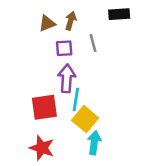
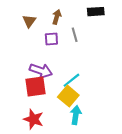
brown triangle: (47, 23) -> (29, 21), moved, turned -32
purple arrow: (67, 78) -> (41, 71), moved, turned 105
cyan line: (76, 99) -> (71, 80), moved, turned 42

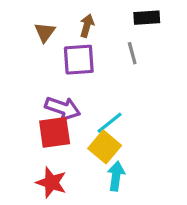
gray line: (75, 35) -> (132, 53), moved
purple square: (51, 39) -> (79, 60), size x1.5

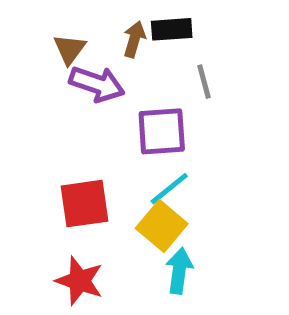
black rectangle: (147, 18) -> (172, 29), moved
purple square: (79, 60) -> (162, 131), moved
purple arrow: (63, 108) -> (97, 84), moved

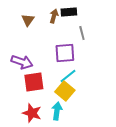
purple arrow: (97, 84) -> (22, 62), moved
cyan arrow: (179, 271) -> (57, 111), moved

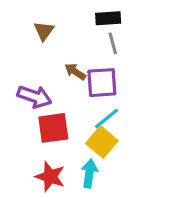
brown arrow: (54, 16) -> (75, 72), moved, turned -72
gray line: (82, 33) -> (113, 43), moved

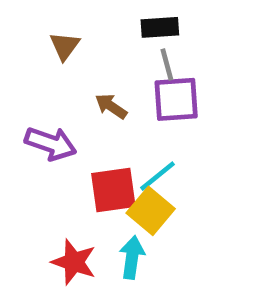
purple square: (102, 83) -> (176, 99), moved
red square: (53, 128) -> (113, 190), moved

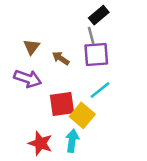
black rectangle: (160, 27) -> (99, 15), moved, turned -36
brown triangle: (65, 46) -> (32, 47), moved
cyan line: (158, 176) -> (100, 90), moved

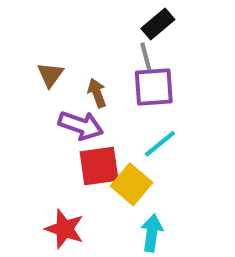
brown arrow: (61, 58) -> (97, 93), turned 36
purple arrow: (28, 79) -> (81, 125), moved
cyan arrow: (72, 141) -> (152, 233), moved

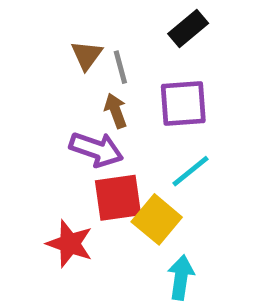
gray line: (146, 56) -> (120, 67), moved
brown triangle: (50, 75) -> (87, 55), moved
red star: (65, 229) -> (70, 244), moved

